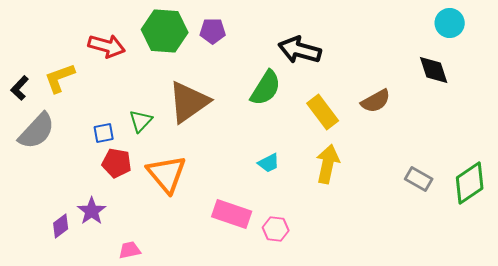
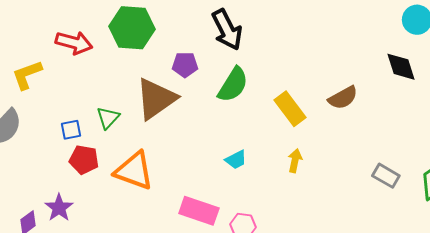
purple pentagon: (213, 31) -> (185, 65), moved
black arrow: (300, 50) -> (227, 30), moved, turned -132
yellow arrow: (328, 164) -> (295, 161), size x0.6
orange triangle: (167, 174) -> (134, 171), turned -30

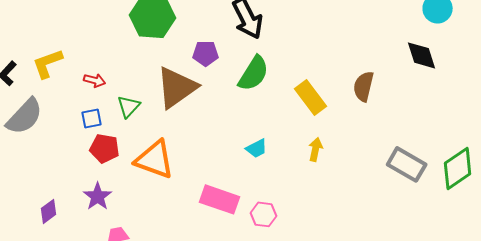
red arrow: (74, 43) -> (95, 80), moved, size x0.6
brown semicircle: (343, 98) -> (364, 86), turned 132
gray rectangle: (386, 176) -> (407, 164), size x1.4
purple star: (59, 208) -> (98, 196), moved

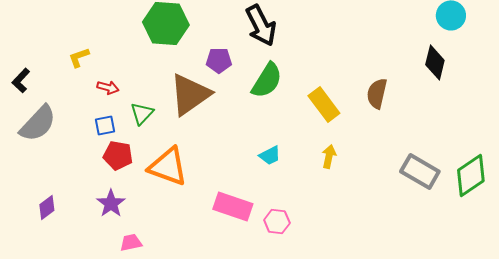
black diamond: (422, 55) -> (435, 62), turned 32
yellow L-shape: (48, 63) -> (79, 57), moved, size x0.7
purple diamond: (49, 211) -> (47, 207), moved

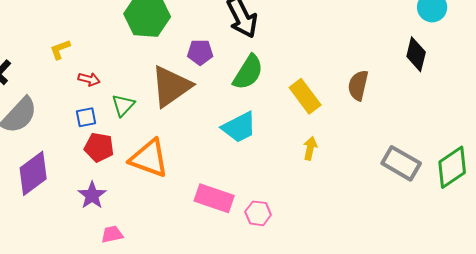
cyan trapezoid: (270, 155) -> (239, 127), moved, size x1.6
purple diamond: (47, 207) -> (33, 173), moved, size x1.8

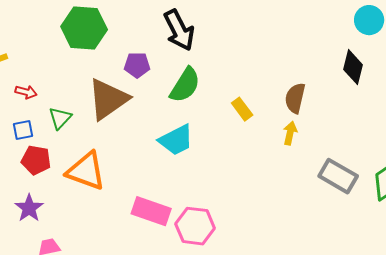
yellow rectangle: (305, 96) -> (242, 109), size x0.7
yellow arrow: (310, 148) -> (290, 133), moved
pink hexagon: (258, 213) -> (195, 226), size x1.5

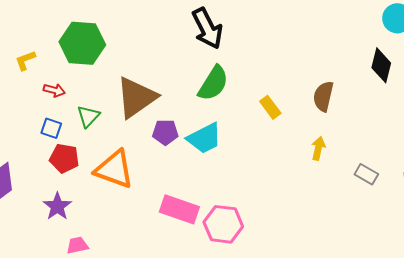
green hexagon: (84, 28) -> (82, 43), moved
purple pentagon: (137, 65) -> (165, 132), moved
blue square: (23, 130) -> (51, 128), turned 30
yellow arrow: (290, 133) -> (318, 148), moved
gray rectangle: (338, 176) -> (366, 174), size x0.6

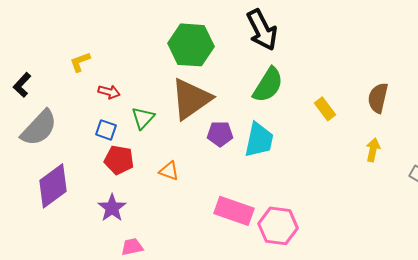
green hexagon: (82, 43) -> (191, 45), moved
cyan trapezoid: (204, 138) -> (259, 140), turned -51
orange triangle: (114, 169) -> (169, 171), size x0.5

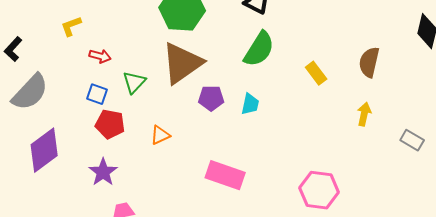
cyan trapezoid: (259, 140) -> (250, 104), size x0.6
orange triangle: (169, 171) -> (160, 135), turned -45
pink hexagon: (278, 226) -> (319, 190), moved

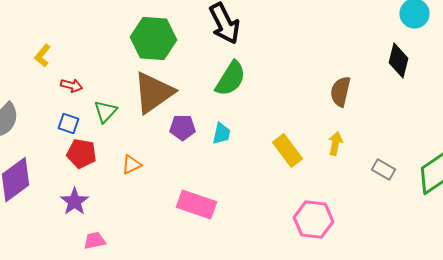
yellow L-shape: (71, 26) -> (42, 56), turned -30
yellow rectangle: (316, 73) -> (288, 151), moved, size x1.4
pink hexagon: (319, 190) -> (314, 220), moved

